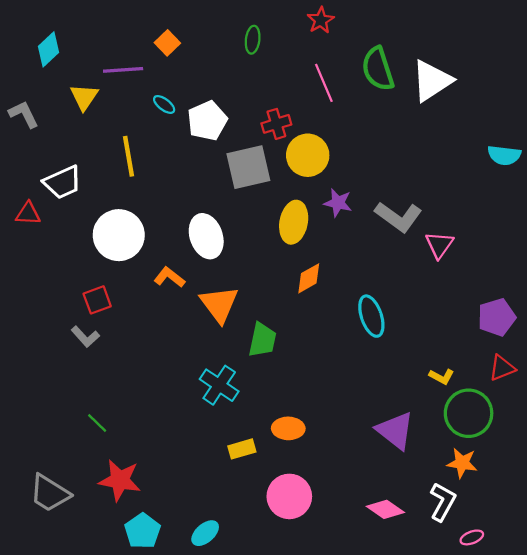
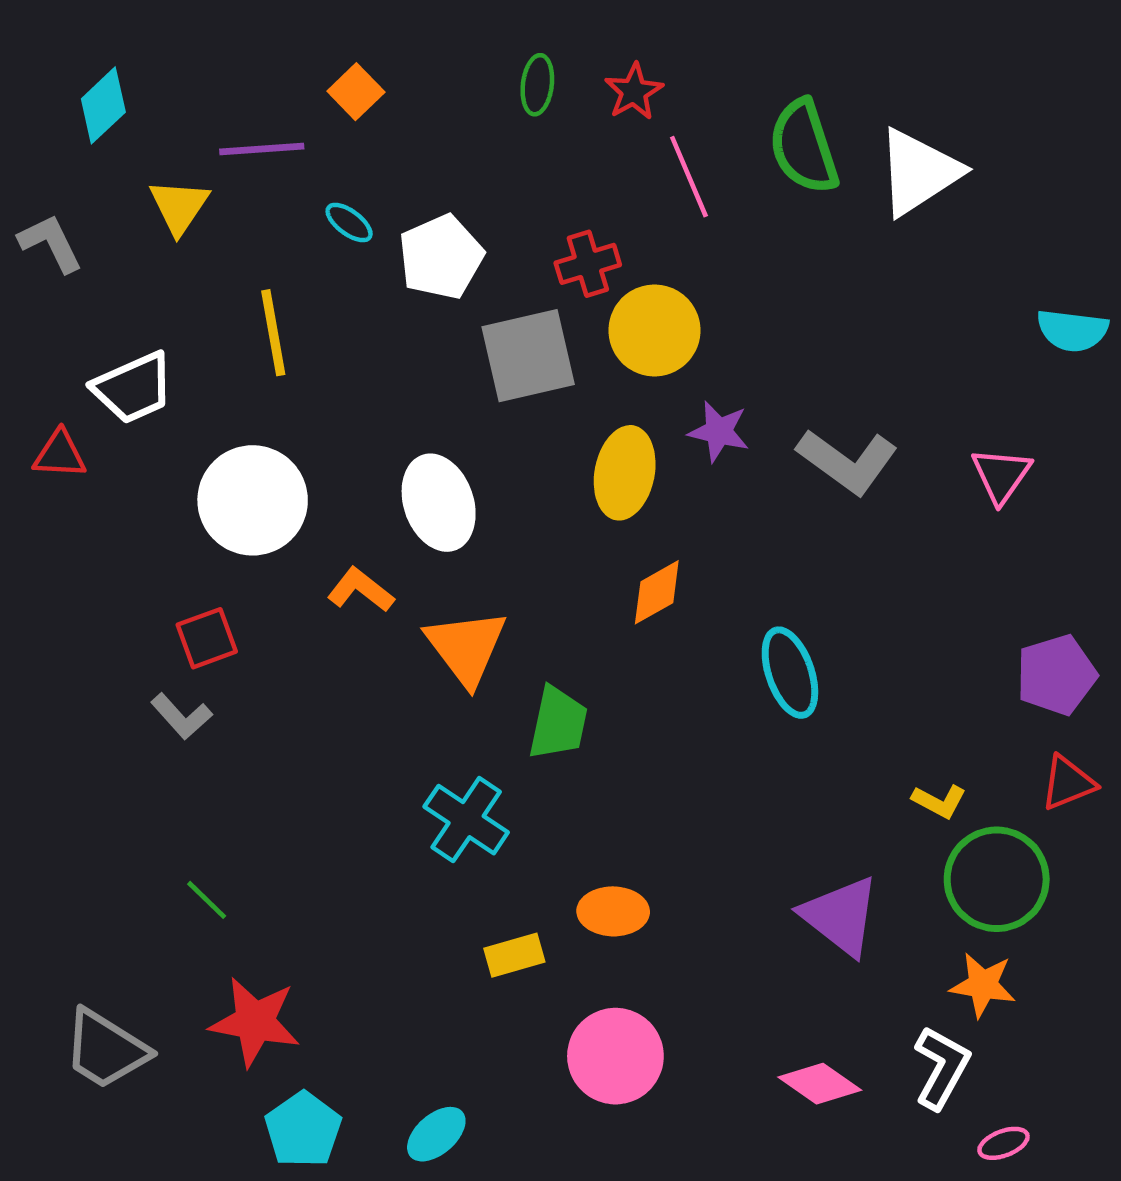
red star: (321, 20) -> (634, 92), moved
pink triangle: (439, 245) -> (1001, 475), moved

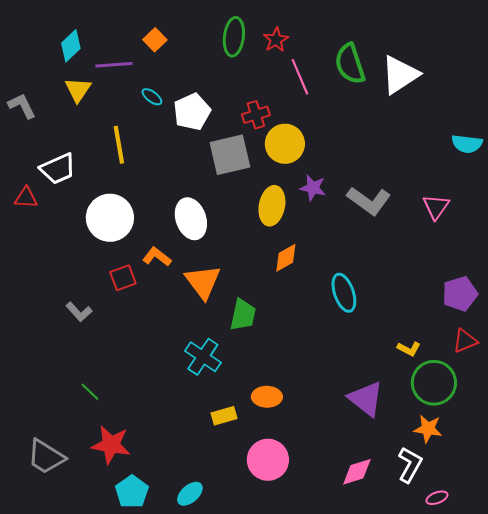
green ellipse: (537, 85) -> (234, 37), size x1.5
cyan diamond: (103, 105) -> (71, 46), moved
red square: (207, 638) -> (123, 278), moved
pink diamond: (820, 1084) -> (357, 472), turned -52

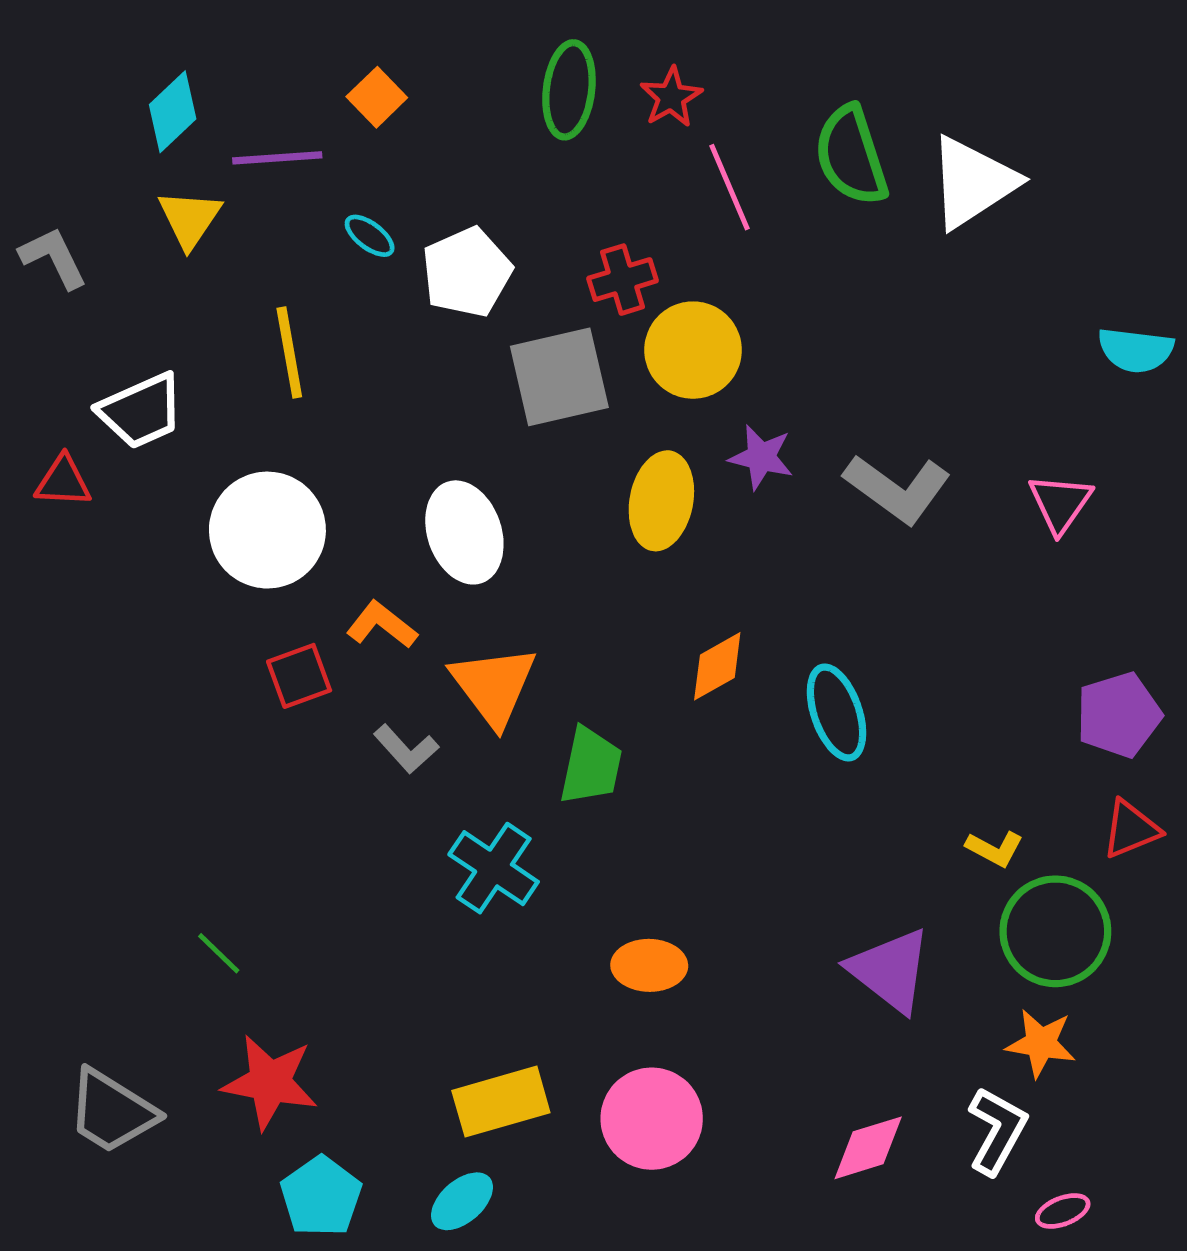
orange diamond: (286, 258) -> (717, 666), moved
gray L-shape: (79, 312) -> (406, 749), moved
yellow rectangle: (224, 416) -> (501, 1102), moved, size x1.5

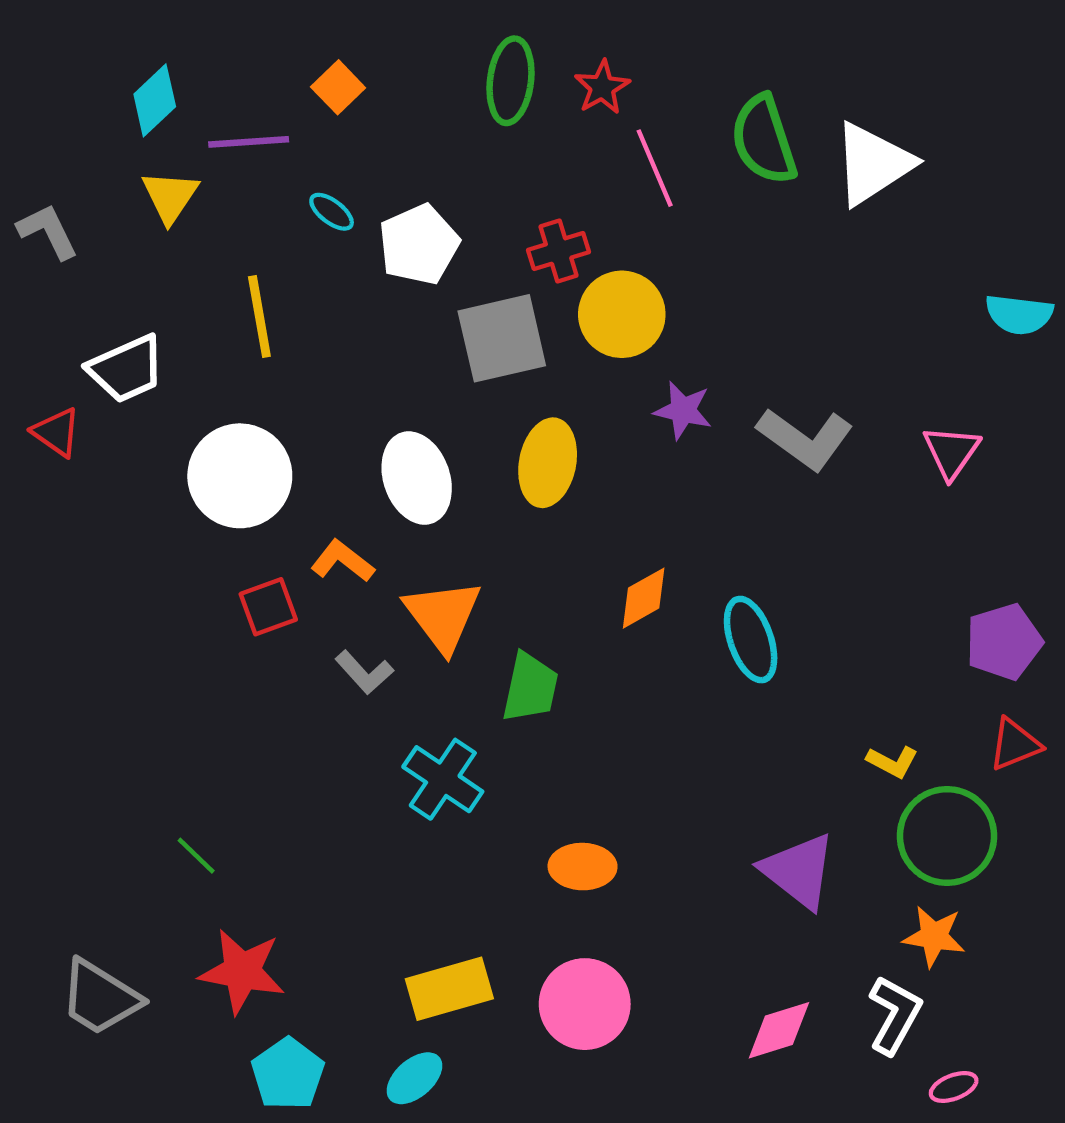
red triangle: (63, 481) -> (56, 432), turned 32
yellow ellipse: (661, 501) -> (548, 463), moved

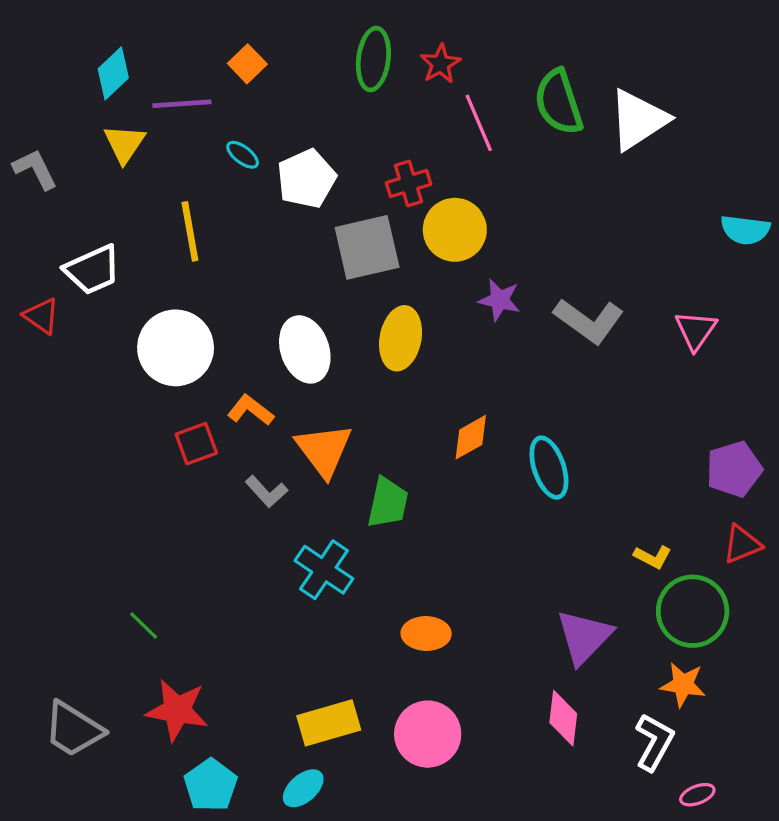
purple triangle: (799, 871) -> (584, 637), turned 36
pink diamond: (779, 1030) -> (563, 718), moved, turned -66

